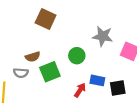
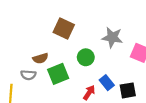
brown square: (46, 19) -> (64, 29), moved
blue rectangle: (97, 80) -> (107, 83), turned 40

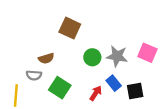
gray star: (112, 37) -> (117, 56), moved
green square: (58, 74) -> (60, 88), moved, turned -35

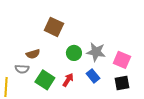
pink square: (147, 53) -> (122, 60), moved
black square: (135, 91) -> (122, 83), moved
red arrow: (96, 93) -> (68, 80), moved

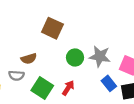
blue rectangle: (93, 76) -> (109, 83), moved

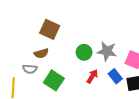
brown square: (52, 28) -> (50, 29), moved
red arrow: (68, 88) -> (92, 76), moved

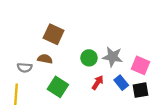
brown semicircle: (41, 53) -> (45, 59), turned -152
gray semicircle: (30, 69) -> (25, 68), moved

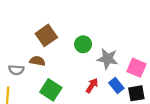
brown square: (54, 34) -> (46, 35), turned 30
green circle: (89, 58) -> (83, 44), moved

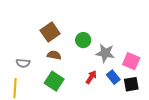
brown semicircle: (37, 61) -> (54, 55), moved

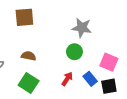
brown square: (50, 32) -> (24, 17), moved, turned 30
green circle: (83, 40) -> (74, 52), moved
gray star: (105, 53) -> (82, 28), moved

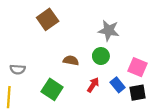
brown square: (24, 17) -> (48, 19), turned -30
brown semicircle: (29, 56) -> (71, 60), moved

